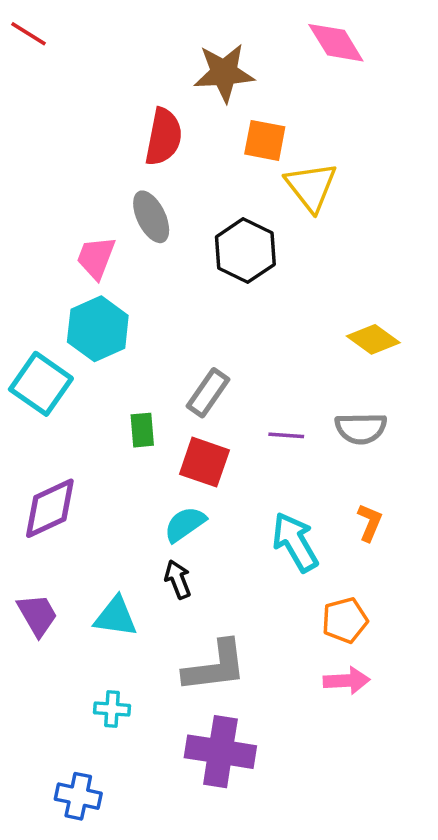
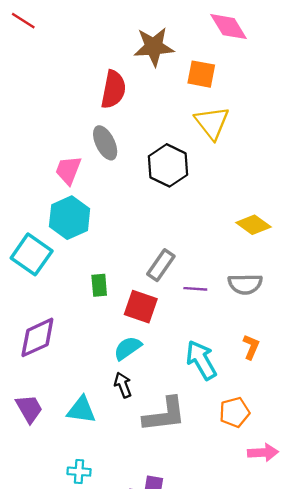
orange square: (265, 140) -> (201, 74), moved
gray rectangle: (208, 393) -> (161, 265), moved
gray L-shape: (215, 666) -> (164, 415), moved
pink arrow: (347, 681) -> (263, 453), moved

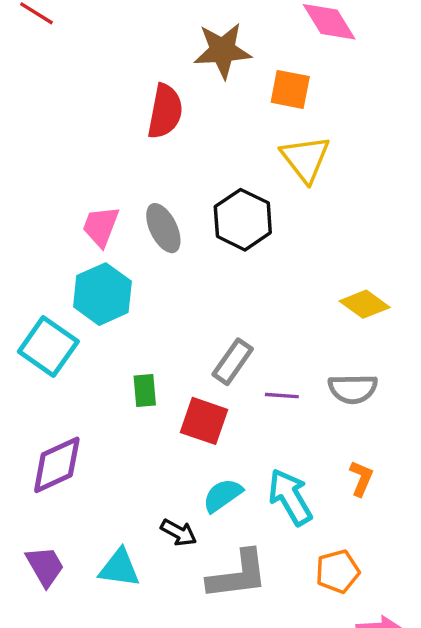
gray ellipse: (105, 143) -> (163, 228), moved
cyan semicircle: (128, 348) -> (223, 495), moved
black arrow: (123, 385) -> (179, 533), turned 140

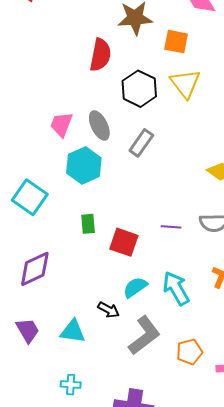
black hexagon: (243, 220) -> (139, 89), moved
cyan hexagon: (102, 294) -> (84, 165), moved
gray rectangle: (233, 362) -> (141, 143), moved
orange pentagon: (338, 571) -> (189, 352), moved
gray L-shape: (238, 575) -> (144, 335), turned -30

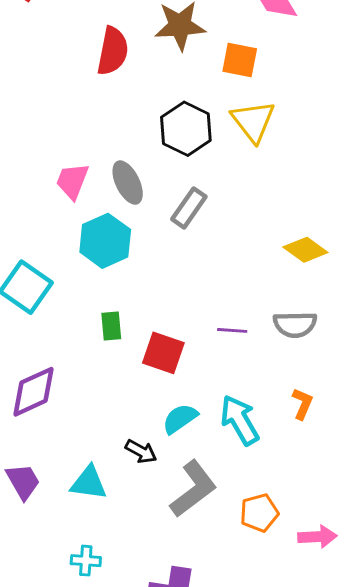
red semicircle: (100, 55) -> (113, 51), moved

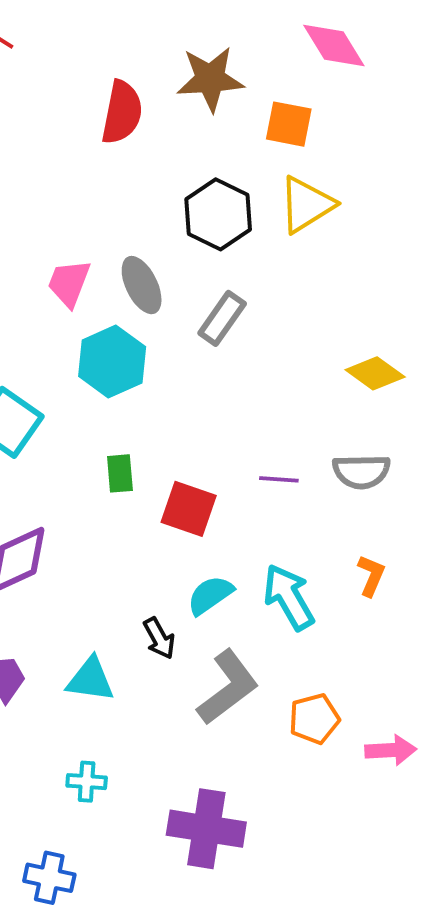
yellow triangle: (253, 121) -> (306, 205), turned 36
black arrow: (141, 451) -> (159, 638), turned 32

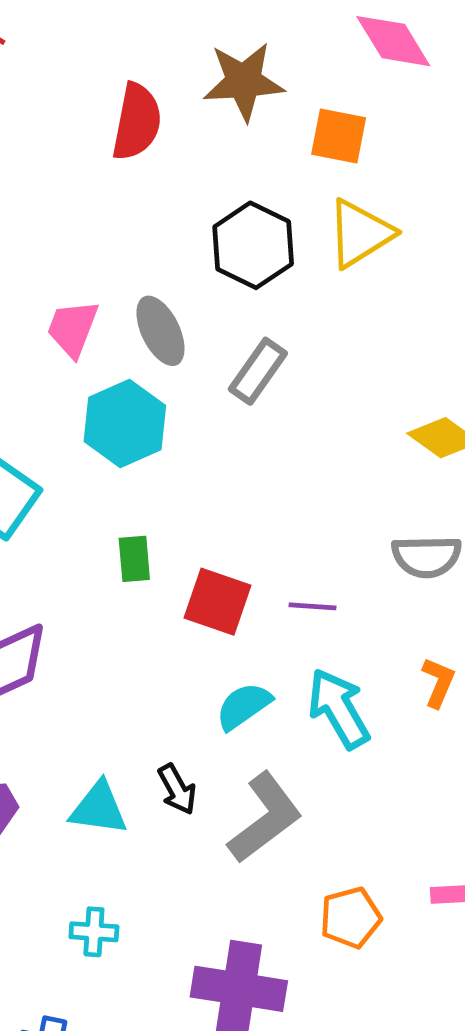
purple line: (279, 479) -> (313, 606), moved
black arrow: (159, 638) -> (177, 789), moved
orange pentagon: (314, 719) -> (351, 918), moved

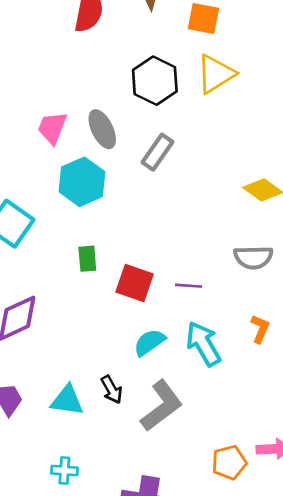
orange pentagon: (351, 918) -> (229, 462), moved

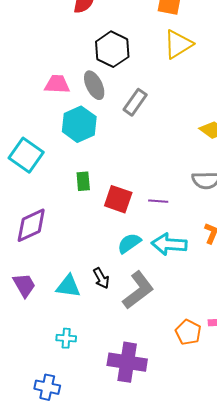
black hexagon: (155, 81) -> (112, 49), moved
pink trapezoid: (52, 128) -> (57, 84), turned 72
cyan arrow: (203, 344) -> (169, 244), turned -56
orange pentagon: (229, 462) -> (188, 332), turned -30

